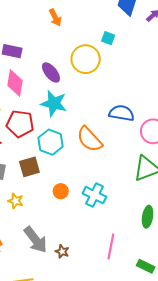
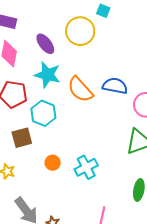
orange semicircle: (90, 139) -> (80, 89), moved
cyan cross: (94, 195) -> (86, 167), turned 35

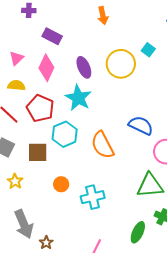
orange semicircle: (80, 89) -> (102, 145), moved

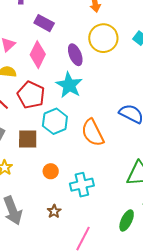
yellow circle: (121, 64) -> (103, 38), moved
brown star: (46, 243) -> (54, 211), moved

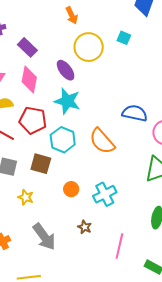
purple rectangle: (44, 23) -> (27, 47), turned 30
brown square: (28, 139) -> (41, 164), turned 30

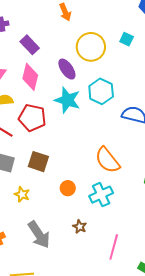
orange arrow: (72, 15) -> (65, 12), moved
cyan hexagon: (63, 140) -> (101, 91), moved
orange semicircle: (102, 141) -> (107, 160), moved

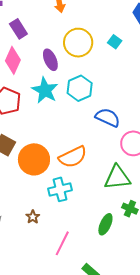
orange semicircle: (107, 160) -> (73, 157), turned -88
orange circle: (68, 188) -> (34, 159), moved, size x2.0

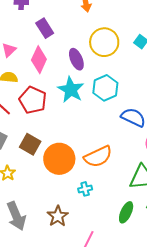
cyan cross: (60, 189) -> (85, 189), size x0.6
brown star: (33, 217) -> (58, 216), size x1.5
green ellipse: (105, 224) -> (126, 212), moved

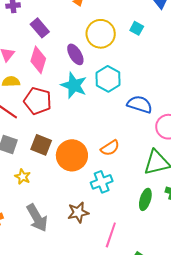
orange semicircle: (98, 157) -> (110, 148), size x0.7
cyan cross: (85, 189) -> (102, 182), size x1.5
brown star: (58, 216) -> (78, 212), turned 30

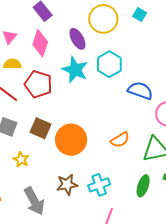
orange semicircle: (110, 148) -> (120, 140), moved
cyan cross: (102, 182) -> (99, 185), moved
brown star: (78, 212) -> (67, 185), moved

